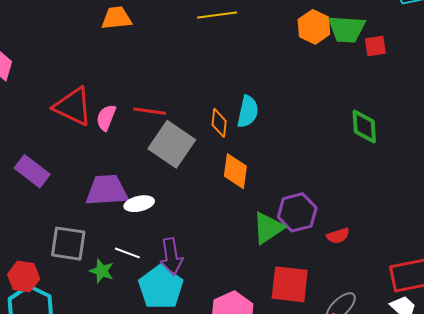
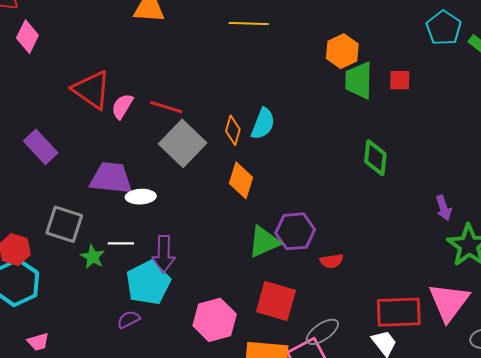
green trapezoid: (347, 29) -> (359, 80), moved, turned 78
white line: (127, 253) -> (121, 243), turned -30

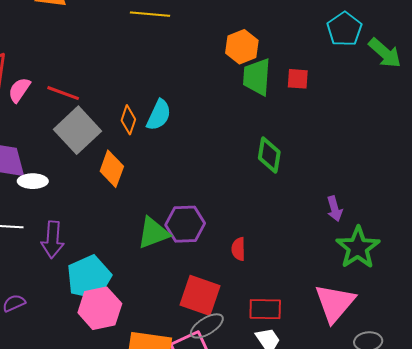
orange diamond: (241, 180) -> (112, 169), moved
red semicircle: (332, 261) -> (238, 249), moved, turned 95
cyan pentagon: (148, 283) -> (89, 277), moved
red square: (276, 301) -> (200, 295), moved
red rectangle: (399, 312) -> (265, 309), moved, size x0.7

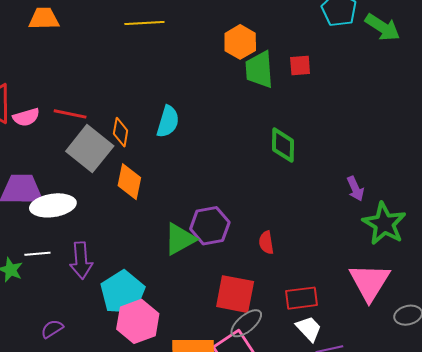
pink semicircle: (19, 90) -> (26, 117), turned -132
orange diamond: (128, 120) -> (121, 132), moved
white ellipse: (33, 181) -> (53, 205), size x1.5

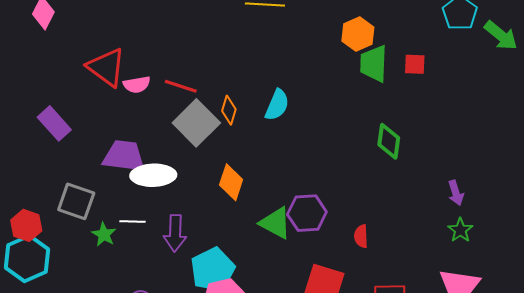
orange diamond: (129, 182) -> (231, 182), moved
green star: (384, 224) -> (460, 230), moved, size x0.6
green triangle: (180, 239) -> (276, 223), turned 51

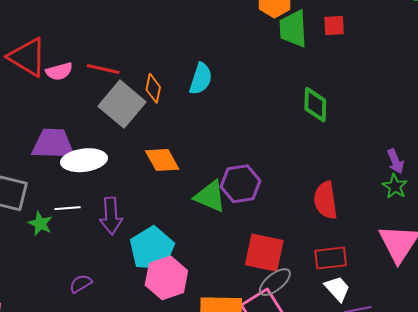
orange diamond: (231, 182) -> (162, 160), turned -42
purple arrow: (456, 193) -> (396, 161), moved
red semicircle: (361, 236) -> (326, 200), moved, size x1.6

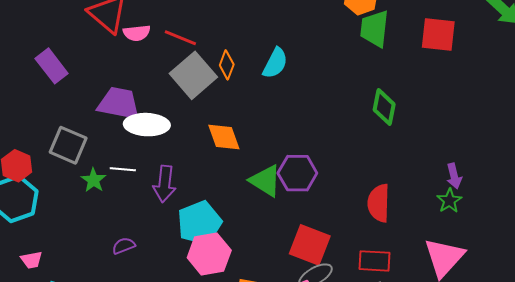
red square: (334, 25) -> (438, 35), moved, size x1.6

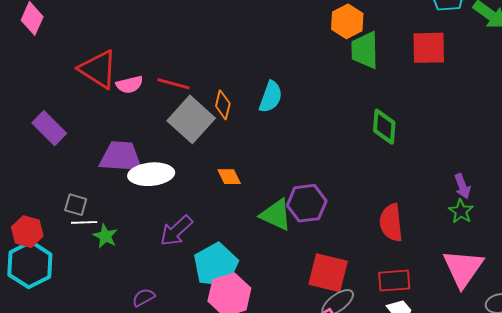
orange diamond: (224, 137) -> (229, 177), size x0.7
gray square: (68, 145) -> (76, 205), size x0.6
white line: (123, 169) -> (84, 222), moved
purple arrow: (165, 184) -> (176, 231), turned 48

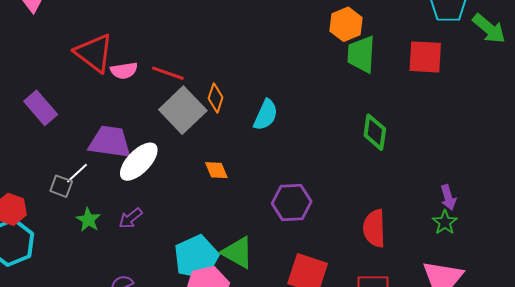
cyan semicircle: (271, 97) -> (266, 115), moved
white ellipse: (151, 174) -> (139, 162), turned -45
green triangle: (276, 215) -> (238, 252), moved
white line: (84, 222) -> (77, 173), moved, turned -45
purple arrow: (176, 231) -> (130, 218), moved, size x0.7

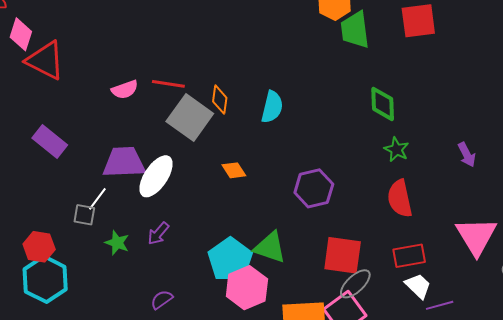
red triangle: (94, 53) -> (45, 60), moved
green star: (445, 222) -> (397, 150), moved

